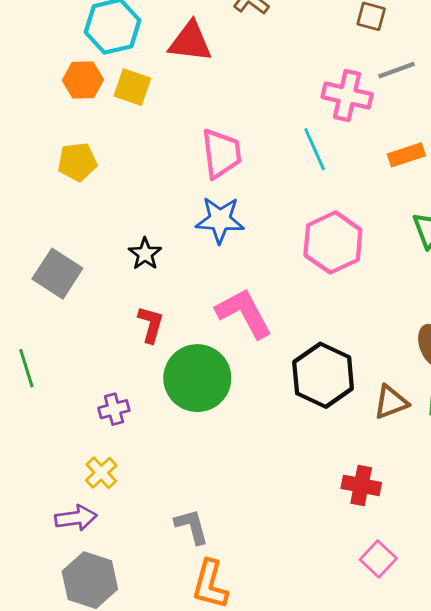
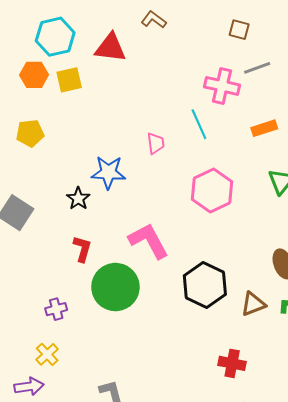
yellow square: (132, 87) -> (69, 80), turned -32
pink trapezoid: (221, 153) -> (156, 143), moved, size x0.6
blue star: (220, 220) -> (108, 172), moved

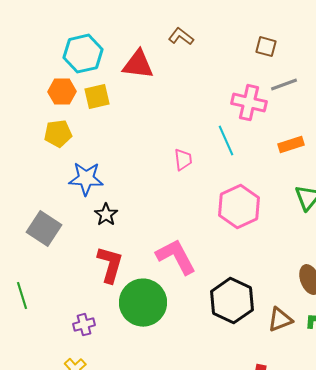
yellow pentagon: (30, 133) -> (58, 134), moved
blue star: (108, 172) -> (86, 179), moved
red L-shape: (82, 249) -> (110, 265), size x1.4

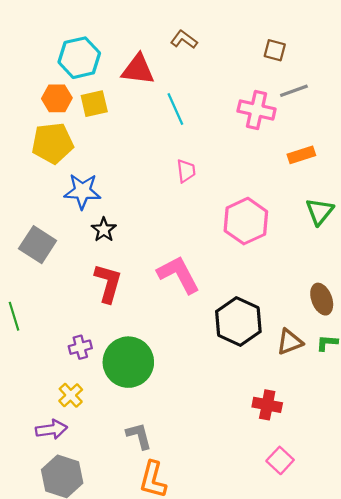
yellow pentagon: (58, 134) -> (53, 143), size x1.4
cyan line: (226, 141) -> (175, 109), moved
green circle: (143, 303) -> (128, 362), moved

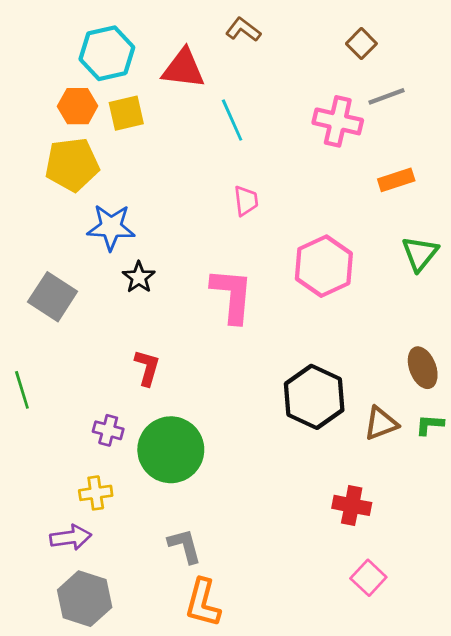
brown square: (275, 50) -> (361, 44), turned 30
pink L-shape: (179, 275) -> (232, 295), moved, turned 33
red L-shape: (108, 283) -> (147, 368), moved, size x0.7
purple cross: (80, 347) -> (108, 430), turned 30
yellow cross: (71, 395) -> (96, 493), turned 35

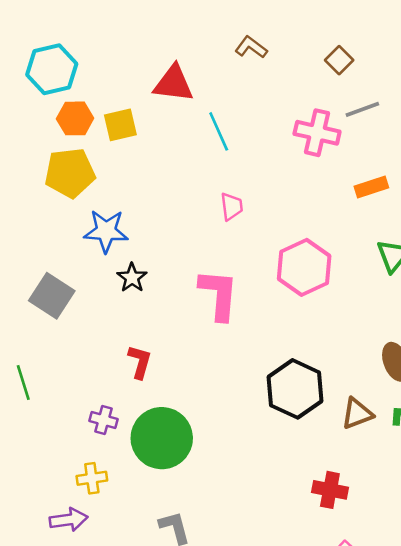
brown L-shape: (243, 30) -> (251, 47), moved
cyan hexagon: (107, 53) -> (52, 69), moved

